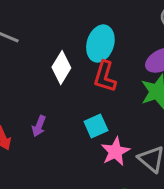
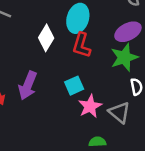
purple arrow: (39, 126) -> (28, 86), size x1.6

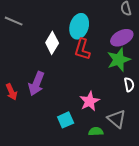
cyan square: (74, 86) -> (66, 120), moved
gray triangle: (119, 112) -> (117, 119), moved

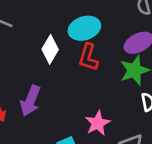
cyan ellipse: (79, 26) -> (84, 28), turned 55

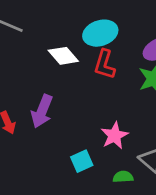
white diamond: (50, 49) -> (63, 56), turned -72

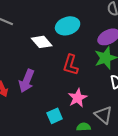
red L-shape: (105, 64) -> (71, 65), moved

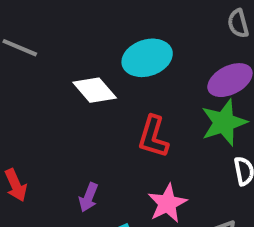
purple arrow: (27, 81) -> (88, 197), moved, size x0.6

